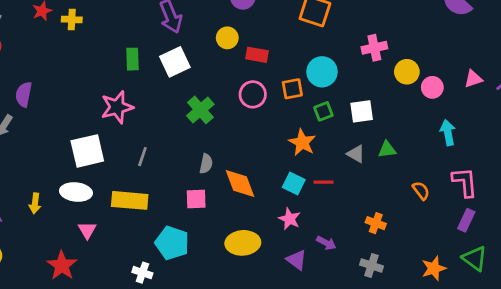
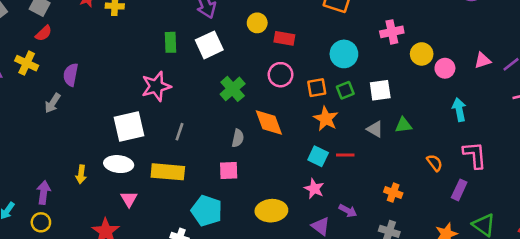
orange square: (292, 89) -> (317, 88), moved
orange diamond: (240, 184) -> (269, 123), moved
purple rectangle: (466, 220) -> (459, 190), moved

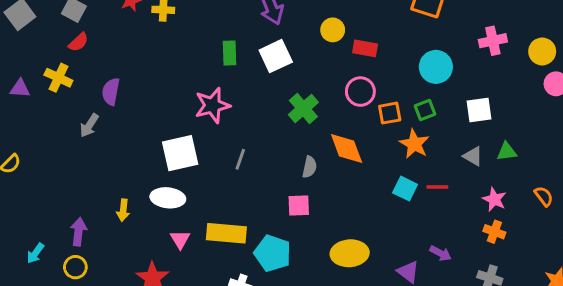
yellow circle: (422, 54) -> (542, 51), moved
orange square: (317, 88) -> (390, 113), moved
green square: (345, 90) -> (425, 110), moved
yellow rectangle: (168, 172) -> (226, 233), moved
pink star: (314, 189) -> (494, 199), moved

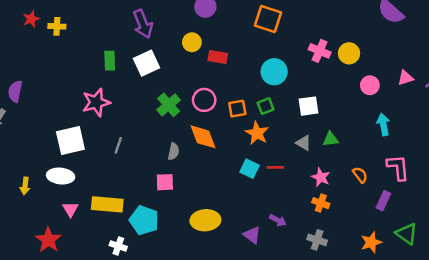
pink cross: (493, 41) -> (320, 51), turned 35
yellow circle: (542, 51) -> (349, 53), moved
pink circle: (360, 92) -> (204, 100), moved

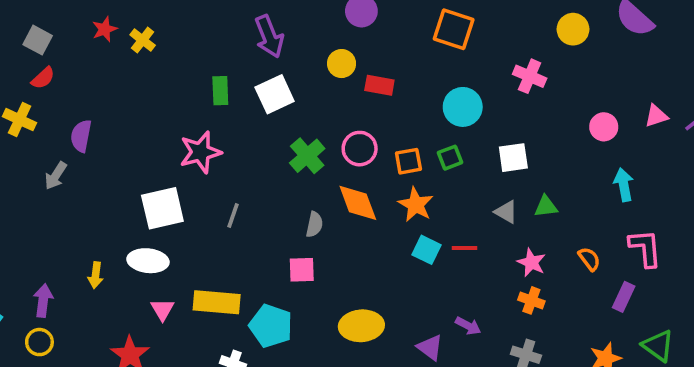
yellow cross: (57, 26) -> (143, 40), turned 35
yellow circle: (349, 53) -> (573, 29), moved
orange star: (257, 133) -> (416, 205), moved

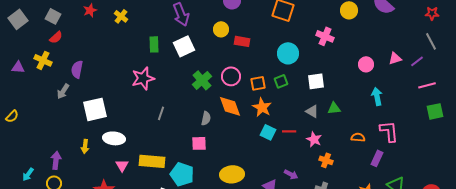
yellow cross: (143, 40) -> (121, 16), moved
white square: (162, 208) -> (95, 109), moved
orange semicircle: (589, 259) -> (358, 137), turned -48
pink star: (531, 262) -> (314, 139), moved

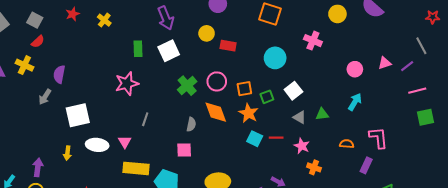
red star: (432, 13) -> (433, 17), moved
green square: (281, 81) -> (267, 97), moved
white square: (316, 81) -> (293, 91), moved, turned -30
cyan arrow: (377, 96) -> (355, 102), moved, turned 42
pink triangle: (122, 165) -> (125, 142), moved

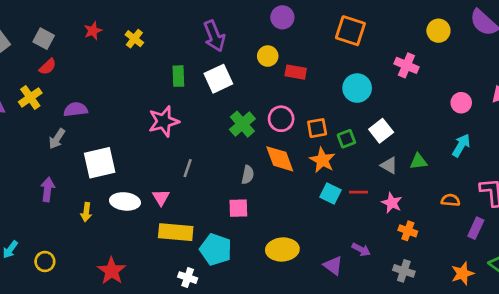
yellow cross: (24, 65) -> (30, 97), turned 30
purple semicircle: (59, 74) -> (76, 109), turned 72
purple arrow: (38, 167) -> (48, 189), moved

